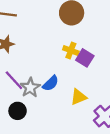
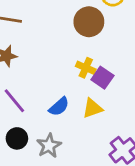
gray star: (30, 88) -> (49, 146), moved
yellow triangle: (79, 97) -> (92, 108), moved

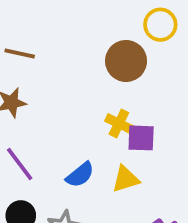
purple square: (102, 78) -> (141, 138), turned -35

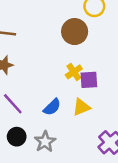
yellow cross: (119, 123) -> (74, 72), turned 35

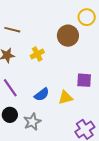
yellow cross: (74, 72) -> (37, 54), moved
purple square: (89, 80) -> (84, 80), moved

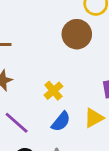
yellow cross: (37, 54) -> (53, 91), moved

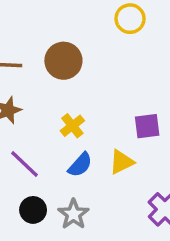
brown circle: (77, 34) -> (63, 61), moved

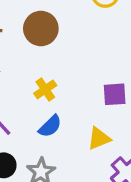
yellow triangle: (122, 162) -> (99, 138), moved

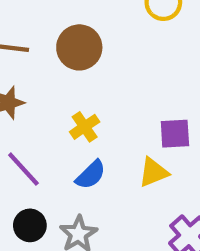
yellow triangle: (99, 138) -> (153, 172), moved

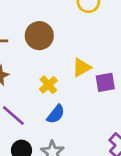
yellow triangle: (153, 172) -> (82, 68), moved

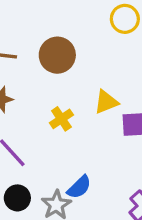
blue semicircle: (56, 114) -> (79, 187), moved

